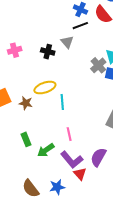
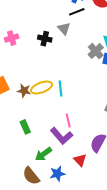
yellow ellipse: (45, 88) -> (42, 87), moved
green arrow: (46, 150) -> (43, 154), moved
purple L-shape: (72, 160) -> (61, 136), moved

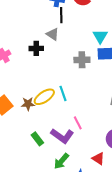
black line: (77, 12) -> (61, 15), turned -56
gray cross: (96, 51) -> (82, 60), moved, turned -35
purple L-shape: (61, 136) -> (62, 136), moved

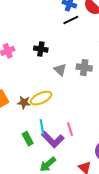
black line: (61, 15) -> (71, 20), turned 56
gray triangle: (53, 34) -> (60, 70), moved
cyan line: (63, 93) -> (42, 127), moved

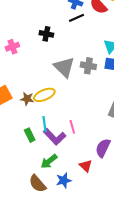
black cross: (41, 49) -> (46, 34), moved
gray triangle: (60, 70) -> (64, 67), size x1.6

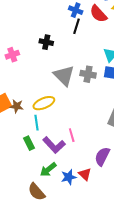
black line: (77, 18) -> (76, 26), turned -49
brown star: (27, 99) -> (17, 106), moved
cyan line: (44, 124) -> (36, 123), moved
blue star: (64, 180) -> (69, 177), moved

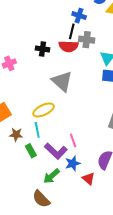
blue cross: (76, 10) -> (79, 16), moved
red semicircle: (98, 14) -> (69, 46), moved, turned -42
gray cross: (88, 74) -> (87, 40), moved
brown star: (17, 106) -> (16, 135), moved
blue star: (69, 177) -> (73, 163), moved

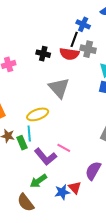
pink line: (73, 140) -> (64, 148), turned -48
green rectangle: (31, 151) -> (22, 143), moved
blue star: (73, 163) -> (62, 192), moved

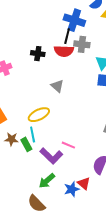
blue cross: (83, 24) -> (74, 20), size x1.5
gray triangle: (59, 88) -> (57, 86), size x0.6

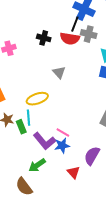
blue star: (72, 189) -> (62, 145), moved

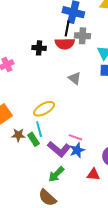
gray triangle: (59, 72) -> (75, 78), moved
red triangle: (73, 172) -> (93, 174), turned -32

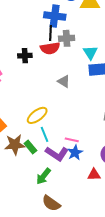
cyan line: (39, 129) -> (44, 134), moved
brown star: (18, 135) -> (15, 145), size x1.5
green arrow: (56, 174) -> (44, 176), moved

